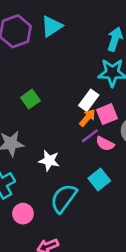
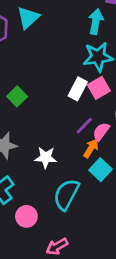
pink square: (107, 114) -> (99, 88), moved
orange arrow: (87, 118) -> (91, 148), moved
pink semicircle: (105, 144) -> (101, 132), turned 108

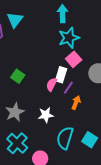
white rectangle: (78, 89) -> (61, 75), moved
pink semicircle: (101, 132) -> (52, 84), moved
cyan square: (100, 170) -> (90, 140), moved

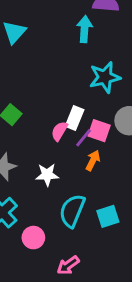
cyan star: (69, 38) -> (105, 77), moved
pink square: (74, 59) -> (99, 131), moved, turned -35
cyan square: (90, 140) -> (108, 216), turned 35

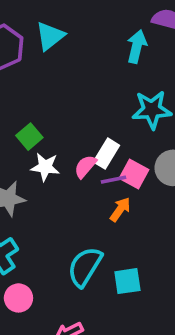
purple line: (84, 138) -> (114, 180), turned 30
white star: (47, 175) -> (45, 167), moved
pink circle: (33, 238) -> (18, 298), moved

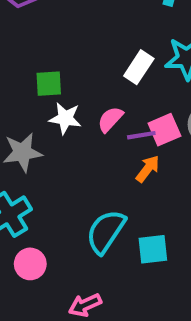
green square: (29, 137) -> (49, 84), turned 35
white rectangle: (106, 154) -> (139, 67), moved
pink square: (134, 174) -> (164, 130), turned 36

